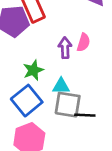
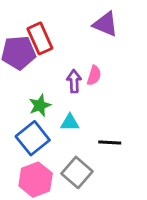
gray square: (68, 105) -> (77, 172), moved, turned 32
black line: (85, 115) -> (110, 143), moved

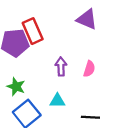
pink semicircle: (94, 75) -> (89, 69), moved
green star: (40, 105) -> (16, 87), moved, turned -30

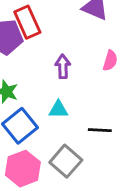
pink semicircle: (89, 69) -> (110, 61), moved

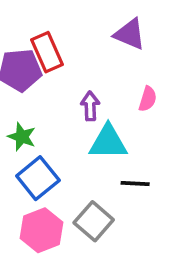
cyan triangle: (58, 109) -> (108, 142), moved, size x1.6

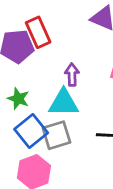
cyan triangle: (108, 142) -> (64, 103), moved
gray square: (94, 221) -> (56, 135), moved, turned 32

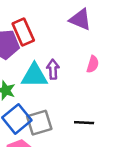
cyan triangle: (64, 103) -> (34, 75), moved

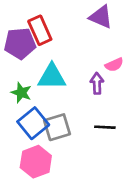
pink semicircle: (93, 64) -> (114, 65), turned 49
purple arrow: (53, 69) -> (97, 83), moved

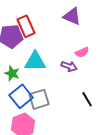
purple arrow: (97, 83) -> (69, 66), turned 112
black line: (105, 127) -> (87, 99), moved, turned 56

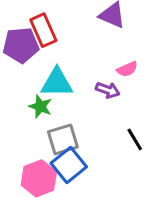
green star: (12, 73) -> (40, 107), moved
blue square: (21, 96) -> (69, 165), moved

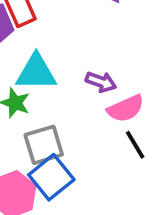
pink semicircle: (127, 69) -> (126, 109), moved, size x1.4

